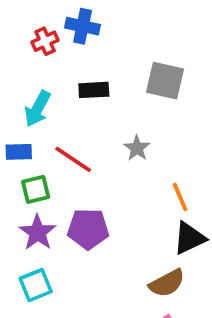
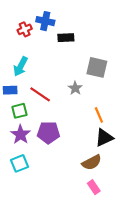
gray square: (165, 81) -> (97, 67), moved
black rectangle: (94, 90) -> (66, 38), moved

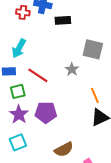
red cross: (25, 29) -> (23, 12), turned 32
brown semicircle: (92, 162) -> (64, 149), moved

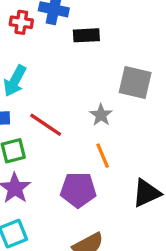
orange line: (95, 95) -> (103, 156), moved
purple pentagon: (46, 112) -> (78, 190), moved

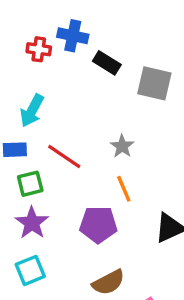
black rectangle: (86, 35) -> (107, 63), turned 35
gray square: (135, 82) -> (154, 83), moved

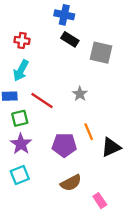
blue cross: (73, 36) -> (64, 15), moved
red cross: (39, 49) -> (22, 40), moved
orange line: (124, 189) -> (89, 132), moved

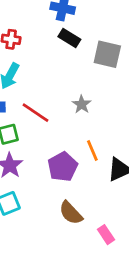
purple pentagon: (64, 145) -> (63, 167), turned -30
brown semicircle: (71, 183) -> (71, 213), turned 75

